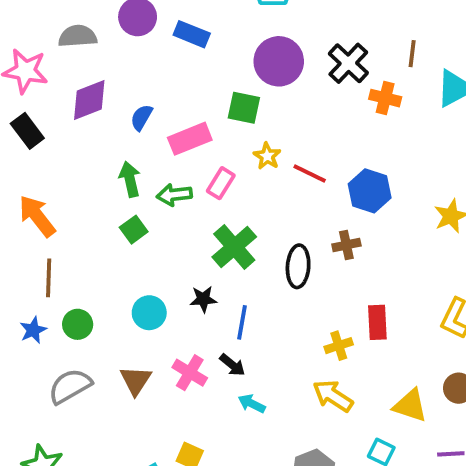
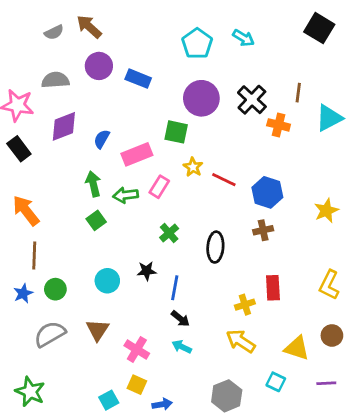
brown cross: (346, 245) -> (263, 230), moved
green cross: (234, 247) -> (169, 233), size x0.6
black arrow: (232, 365) -> (180, 319), moved
pink cross: (190, 373) -> (137, 350), moved

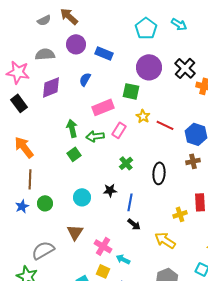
blue semicircle: (102, 139) -> (85, 79), moved
gray semicircle: (50, 334) -> (43, 250), moved
yellow arrow: (241, 341) -> (165, 240), moved
cyan arrow: (182, 347) -> (123, 259), moved

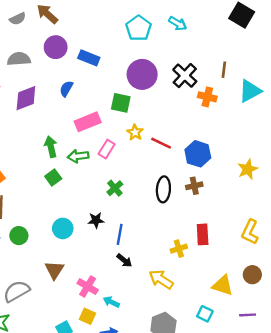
black ellipse: (159, 173) -> (163, 189), moved

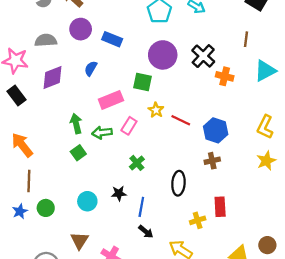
brown line: (224, 70) -> (246, 39), moved
yellow star: (248, 169) -> (266, 161), moved
black ellipse: (163, 189) -> (178, 183), moved
yellow L-shape: (250, 232) -> (265, 127), moved

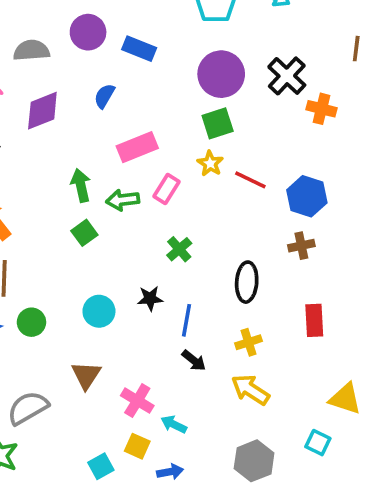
green square: (142, 82) -> (218, 123), moved, turned -30
yellow cross: (198, 220) -> (249, 342), moved

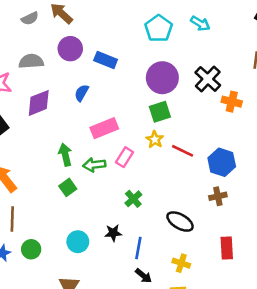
black ellipse: (247, 282) -> (180, 222), turned -64
yellow cross: (249, 342) -> (181, 263), turned 36

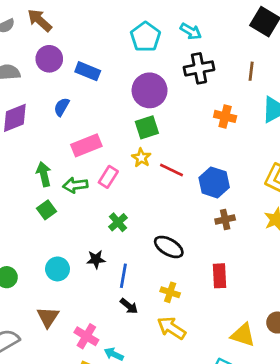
black cross: (208, 79) -> (199, 68), moved, turned 36
brown cross: (218, 196) -> (225, 219), moved

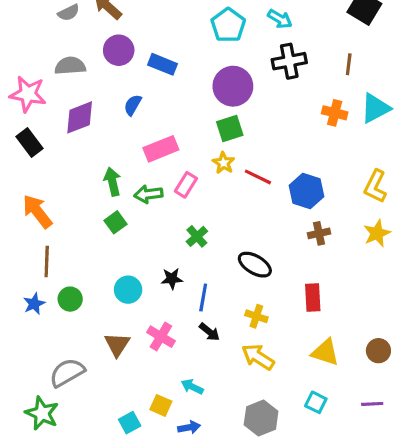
orange cross: (225, 116) -> (335, 113), moved
yellow triangle: (243, 335) -> (325, 352), moved
pink cross: (86, 336) -> (161, 337), moved

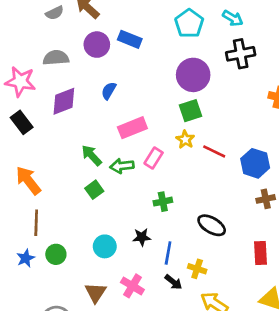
blue rectangle: (162, 64) -> (130, 39), moved
green arrow: (112, 182) -> (92, 155), turned -30
green cross: (197, 236) -> (163, 202), turned 30
yellow cross: (256, 316) -> (197, 269), moved

